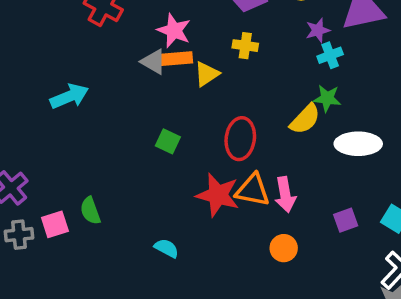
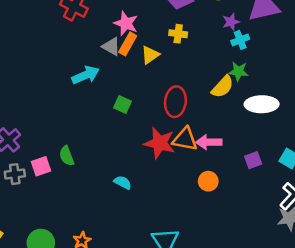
orange rectangle: (176, 59) -> (128, 44), turned -55
cyan arrow: (69, 96) -> (86, 75), moved
pink arrow: (285, 195) -> (209, 142), turned 100

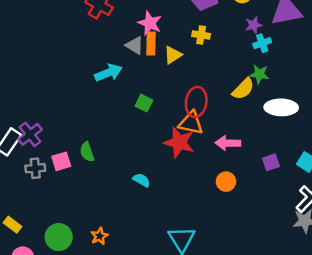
orange rectangle: (128, 44) -> (151, 43), turned -30
orange triangle: (185, 139) -> (191, 123), moved

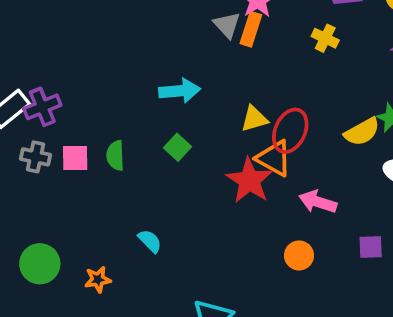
yellow triangle: (173, 55) -> (254, 119), moved
cyan arrow: (108, 73) -> (180, 91), moved
green square: (144, 103) -> (177, 147), moved
cyan semicircle: (141, 180) -> (150, 241), moved

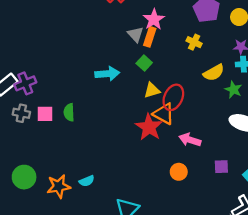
yellow semicircle: (362, 132) -> (214, 73), moved
green square: (177, 147) -> (144, 63), moved
cyan semicircle: (150, 241) -> (87, 181), moved, turned 112
orange star: (98, 279) -> (59, 186), size x1.5

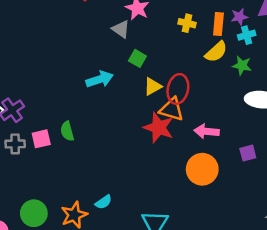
orange rectangle: (150, 37) -> (218, 24), moved
orange circle: (179, 172) -> (202, 169), size x1.6

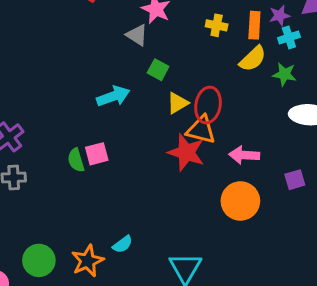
pink square: (41, 139) -> (97, 154), moved

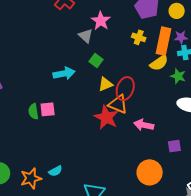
orange rectangle: (254, 25) -> (164, 41), size x1.5
orange circle: (240, 201) -> (150, 172), moved

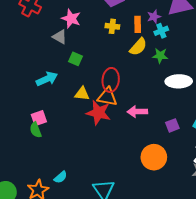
orange rectangle: (164, 41) -> (138, 24), size x0.6
yellow triangle: (105, 84) -> (82, 94), moved, turned 42
green semicircle: (33, 111) -> (36, 130), moved

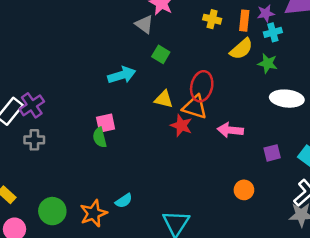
red star: (98, 113) -> (181, 126), size x0.7
orange circle: (154, 157) -> (244, 190), size x0.6

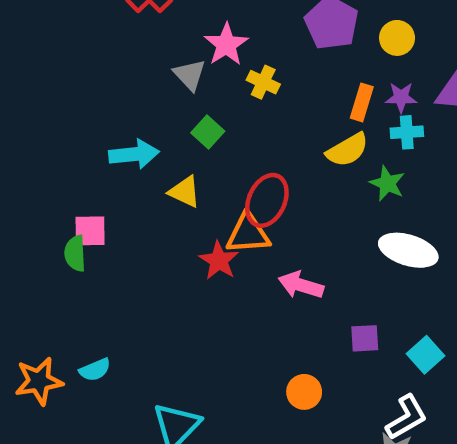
yellow cross: (212, 19) -> (263, 82), moved
yellow triangle: (164, 99) -> (185, 192), moved
orange triangle: (195, 107) -> (248, 234), turned -32

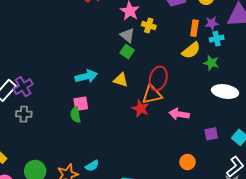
gray triangle: (190, 75) -> (127, 35), moved
cyan arrow: (134, 154) -> (86, 76), moved

